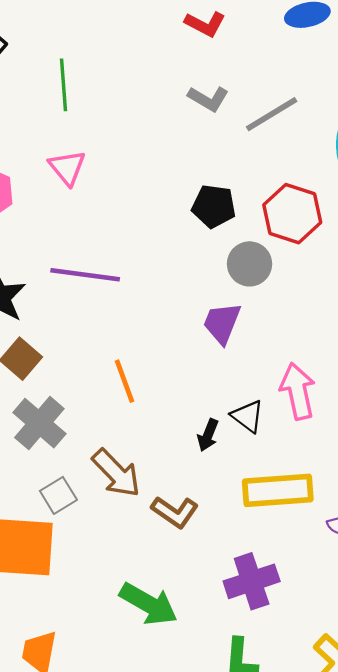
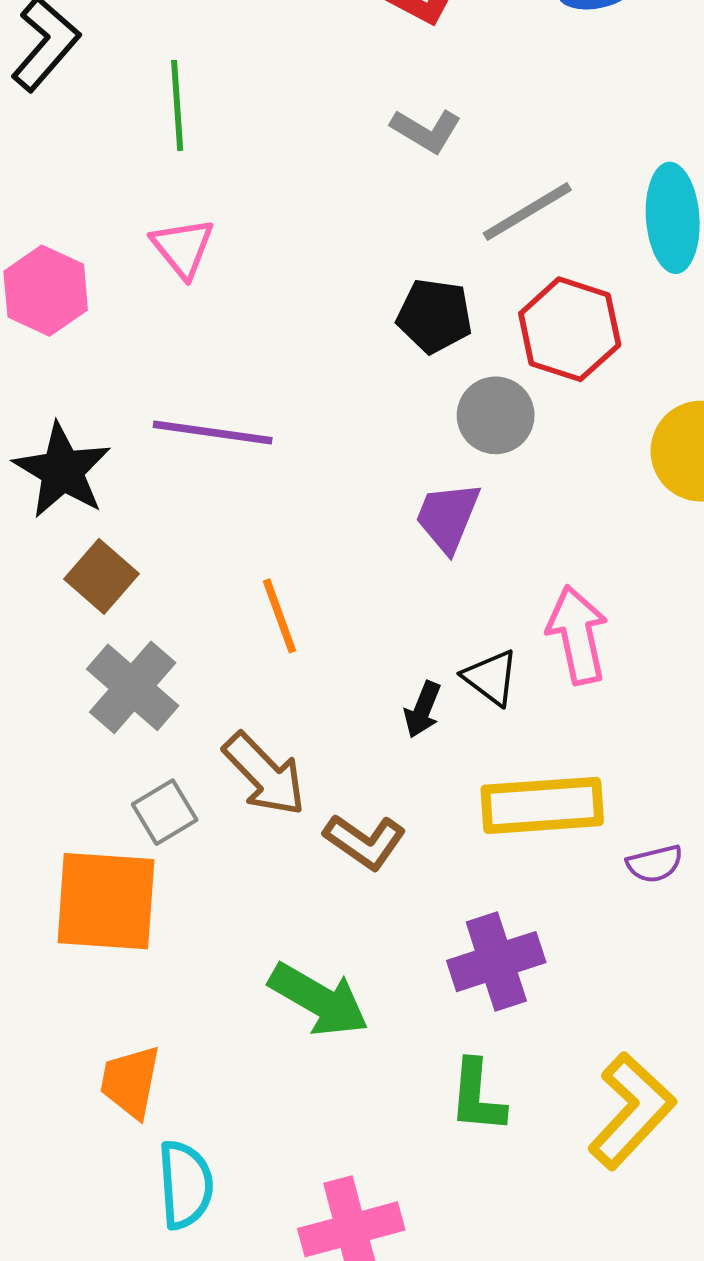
gray line: (272, 114) -> (527, 212), moved

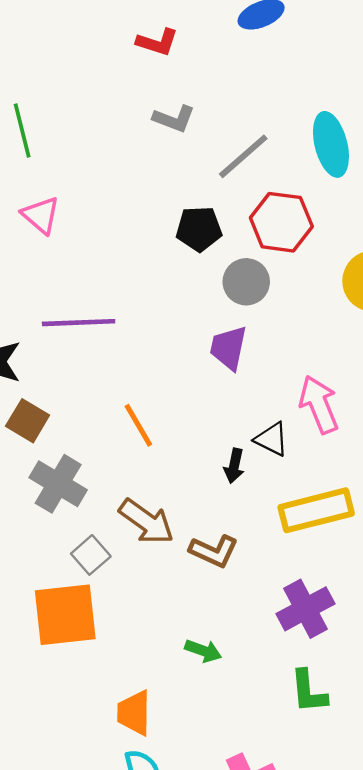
green arrow: (319, 1000) -> (203, 651), size x0.6
orange trapezoid: (130, 1082) -> (134, 713), moved

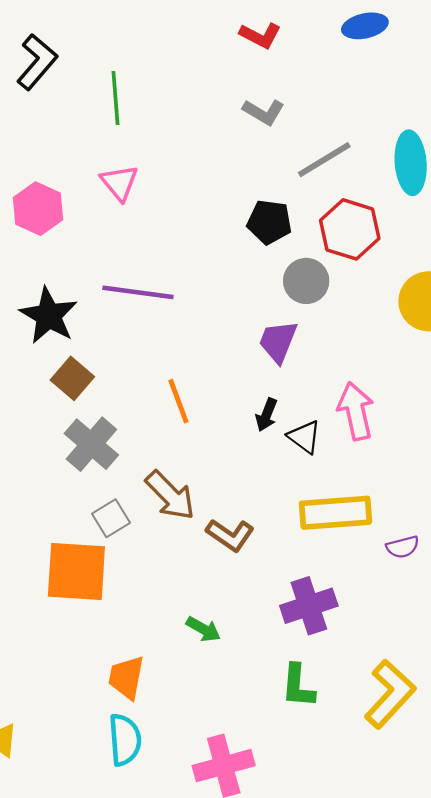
black arrow: (234, 466) -> (267, 415), moved

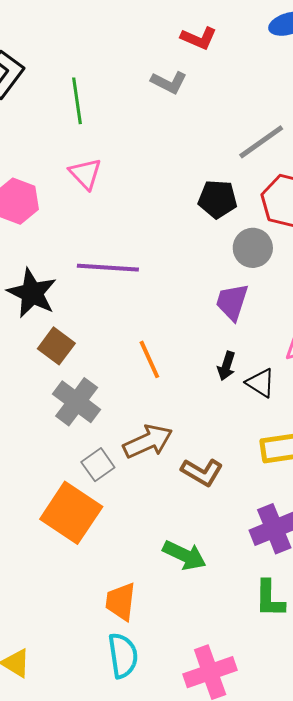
gray L-shape: (264, 112) -> (169, 82), moved
brown arrow: (170, 495) -> (148, 441), turned -66
orange square: (76, 571) -> (71, 513), turned 34
green arrow: (203, 629) -> (184, 555), size x1.4

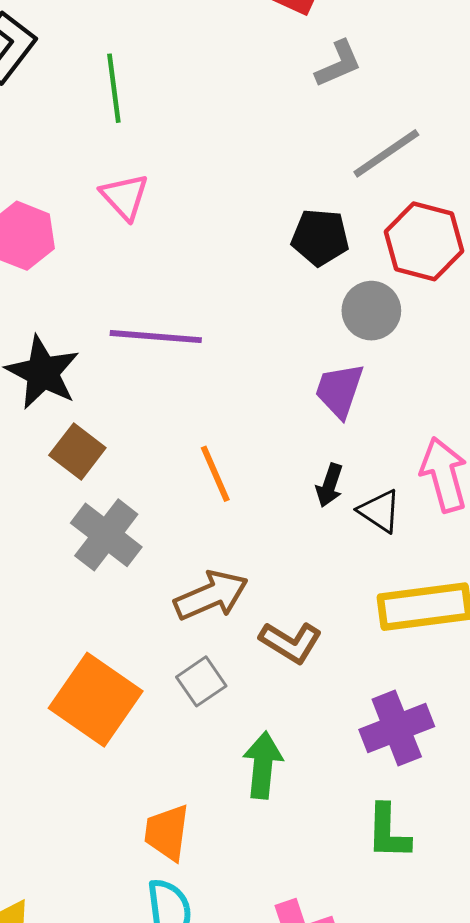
gray L-shape: (169, 82) -> (338, 64), moved, turned -51
gray square: (98, 465) -> (201, 681), moved
green arrow: (184, 555) -> (263, 765), turned -111

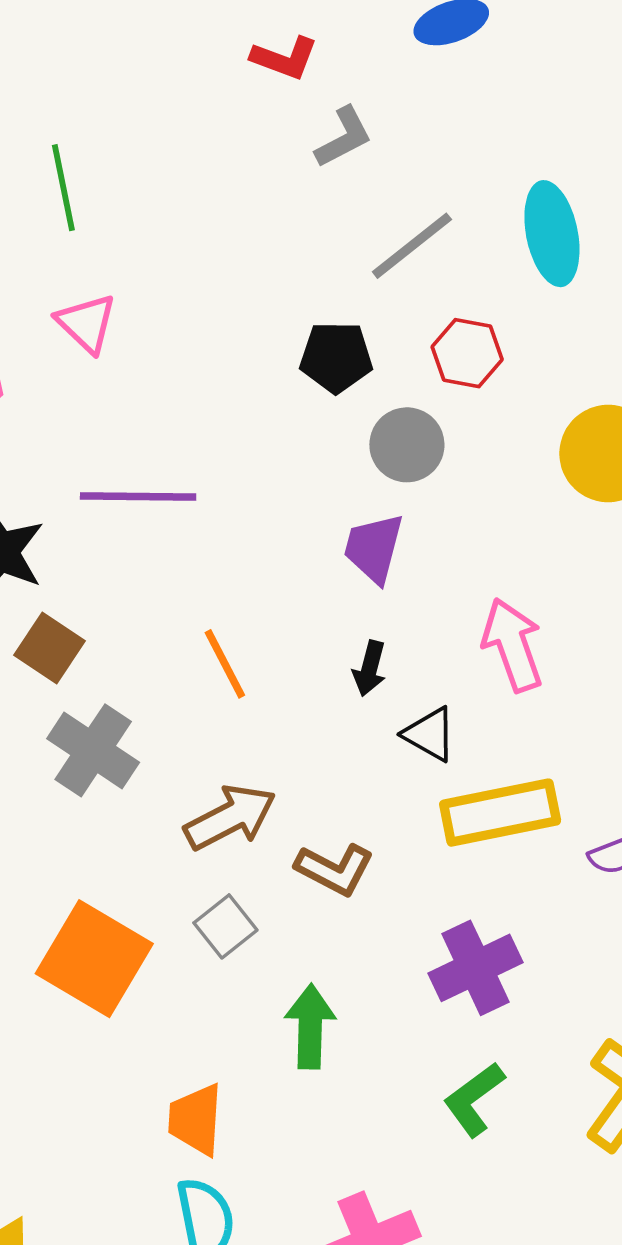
red hexagon: (424, 241) -> (467, 353), size x0.7
black triangle: (380, 511) -> (430, 734), moved
green L-shape: (388, 832) -> (474, 1099), turned 56

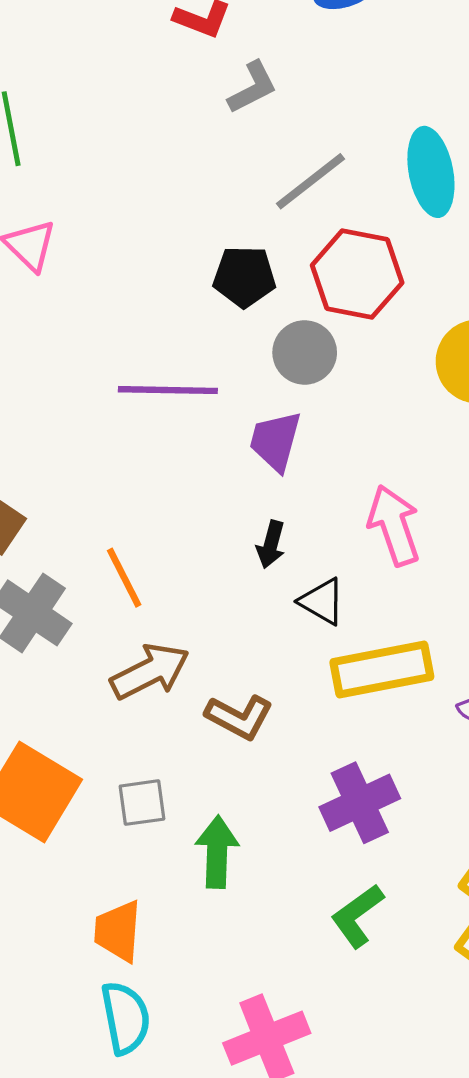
red hexagon: (467, 353) -> (357, 274), size x1.5
purple line: (138, 496) -> (168, 390), moved
orange line: (225, 664) -> (124, 578), moved
gray square: (225, 926) -> (142, 803), moved, turned 30

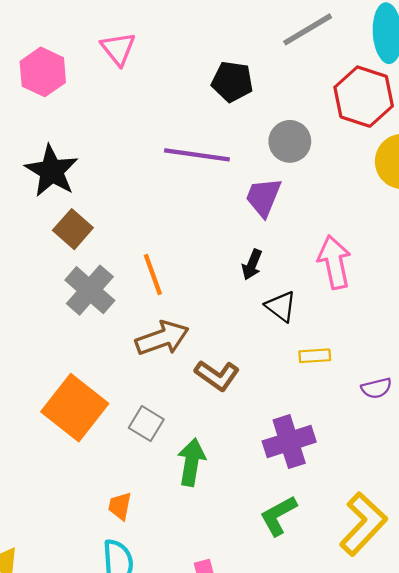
red hexagon: (357, 274) -> (364, 97), moved
black pentagon: (244, 277) -> (232, 82), moved
yellow rectangle: (382, 669) -> (315, 356), size x0.5
gray square: (142, 803) -> (146, 424), turned 32
orange trapezoid: (118, 931) -> (120, 506), size x0.7

